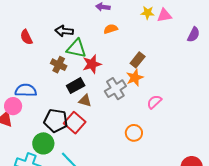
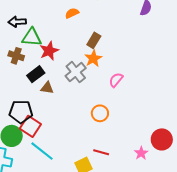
orange semicircle: (111, 29) -> (72, 13), moved
red square: (75, 123) -> (30, 126), moved

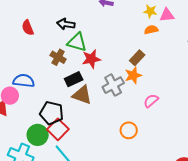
orange semicircle: (72, 13) -> (151, 30), moved
brown triangle: (47, 88) -> (82, 95), size x1.5

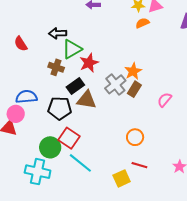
green triangle: (77, 42) -> (72, 49), turned -35
brown rectangle: (137, 58) -> (134, 89), moved
pink semicircle: (151, 101) -> (165, 100), moved
black pentagon: (52, 113) -> (60, 108), moved
orange circle: (129, 130) -> (135, 137), moved

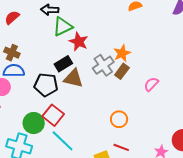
red semicircle: (21, 44) -> (12, 18), turned 77
red star: (89, 63) -> (79, 42), turned -30
brown cross: (56, 67) -> (12, 53), moved

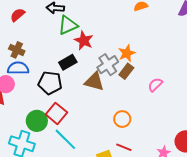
brown triangle: (73, 78) -> (94, 82), moved

